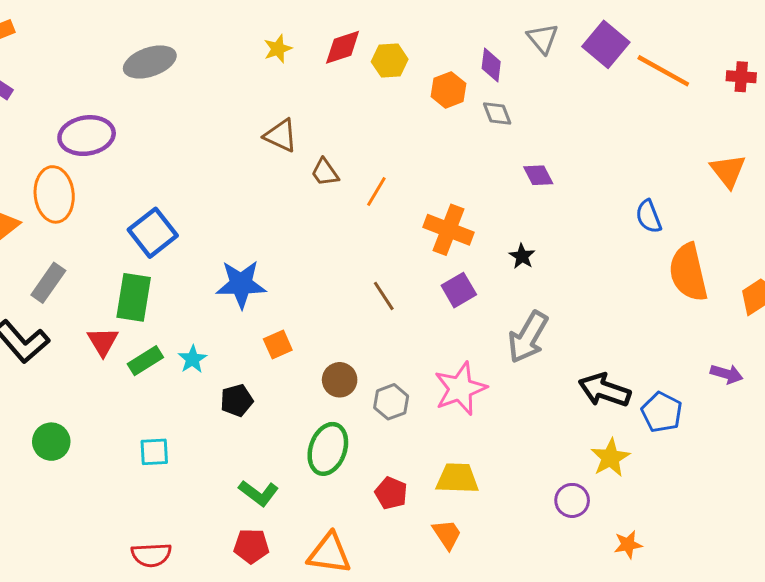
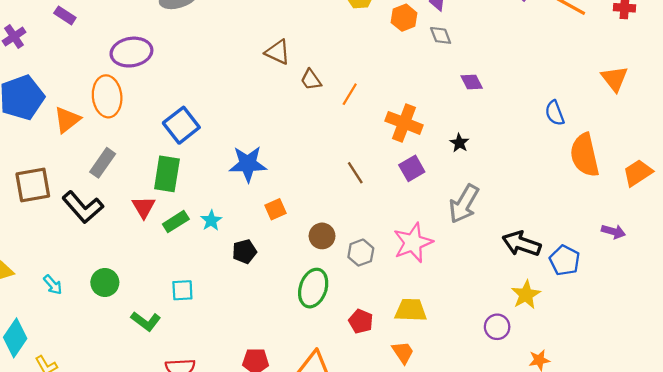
green L-shape: (259, 493) -> (146, 321), moved

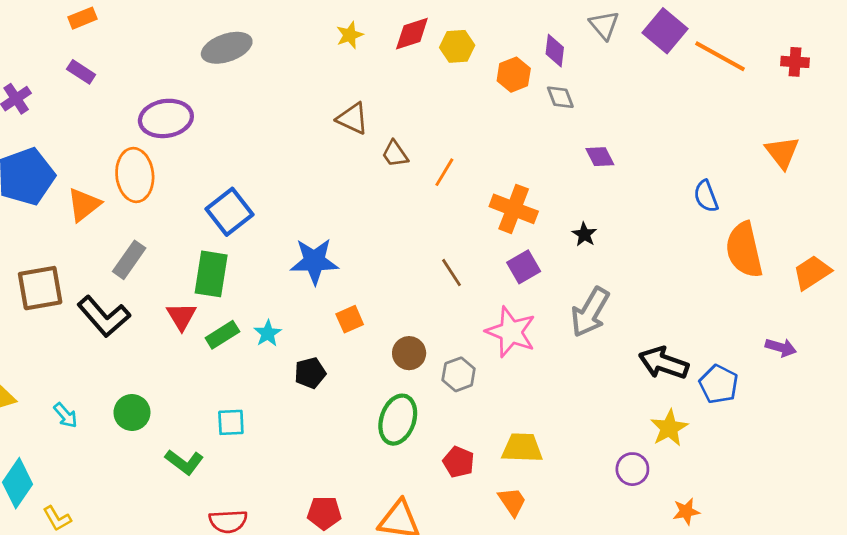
pink star: (413, 243) -> (511, 332), moved, turned -30

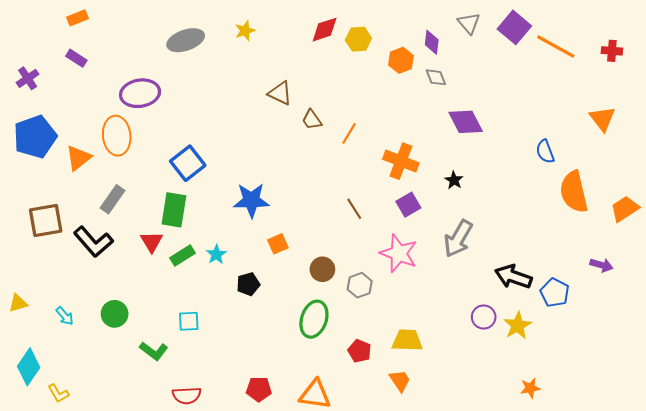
yellow star: (350, 35) -> (245, 31), moved
purple diamond: (600, 157) -> (466, 122), size x1.6
purple circle: (632, 469) -> (484, 317), moved

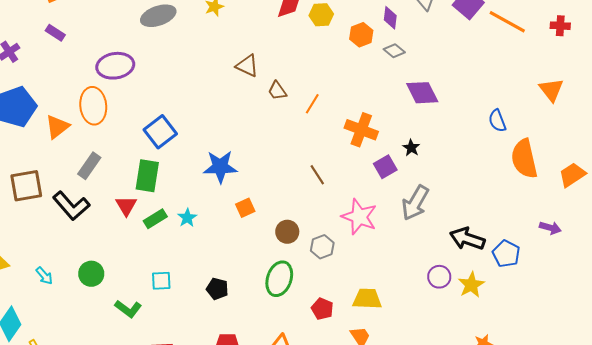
gray diamond: (436, 77) -> (394, 51), turned -30
purple square: (408, 205) -> (385, 167), moved
black pentagon: (248, 284) -> (217, 289), moved, turned 30

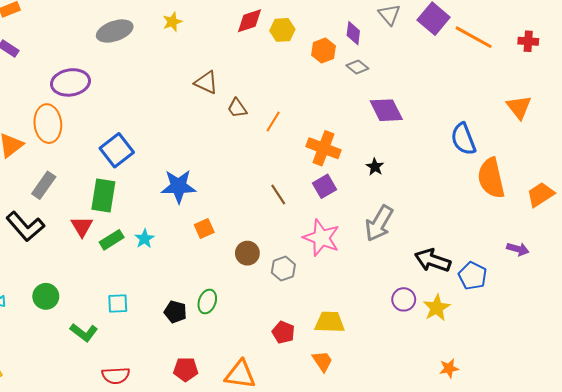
blue semicircle: (497, 121) -> (463, 139), size x1.4
purple square: (385, 167) -> (325, 186), moved
green ellipse: (279, 279) -> (207, 301), moved, size x0.7

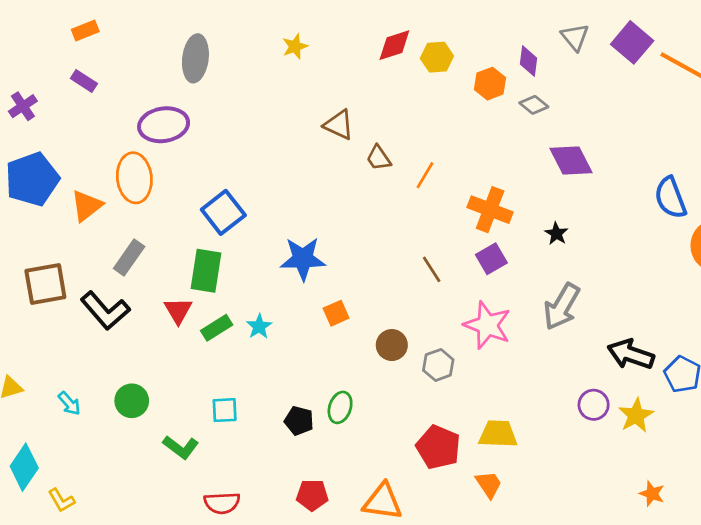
gray ellipse: (115, 31) -> (195, 58), moved, turned -64
red pentagon: (283, 332) -> (438, 447), size x1.5
orange star: (449, 368) -> (652, 494), turned 30

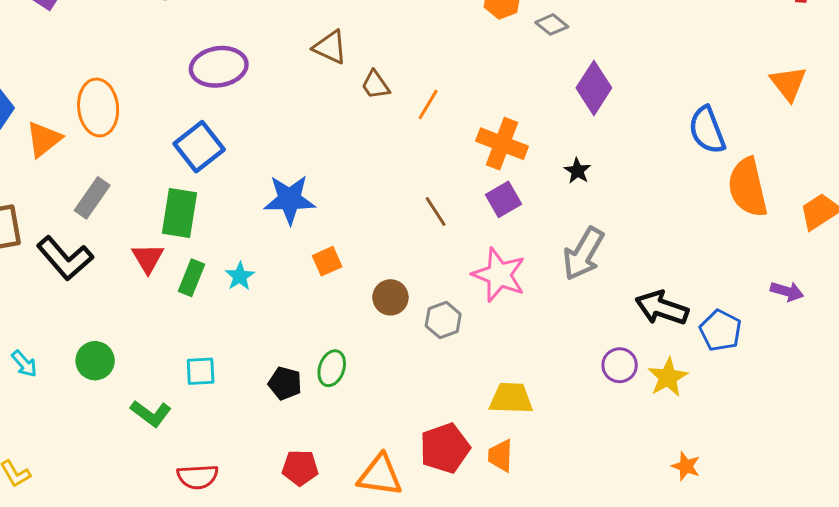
purple ellipse: (164, 125) -> (219, 67), moved
purple diamond: (571, 161) -> (594, 88), turned 60
green rectangle: (217, 328) -> (192, 278), turned -36
red pentagon: (438, 447) -> (445, 448), moved, turned 30
orange trapezoid: (489, 484) -> (501, 456), turned -144

